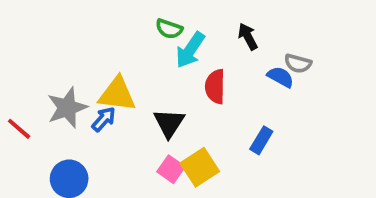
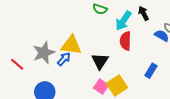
cyan arrow: (190, 50) -> (123, 21), moved

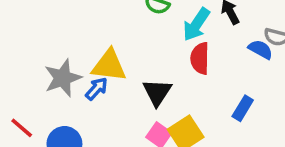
red line: (17, 64) -> (22, 128), moved

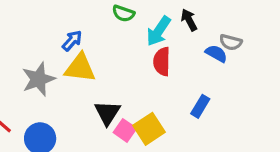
blue arrow: (97, 89) -> (72, 41), moved
black triangle: (157, 92) -> (107, 113), moved

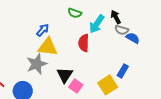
gray semicircle: (231, 42) -> (122, 30), moved
red semicircle: (162, 62) -> (84, 43), moved
gray star: (38, 79) -> (37, 64), moved
yellow square: (149, 129) -> (108, 85), moved

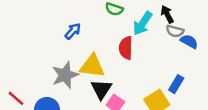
yellow triangle: (48, 47) -> (92, 66), moved

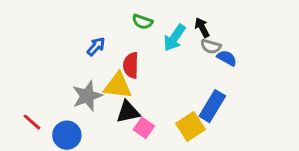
red semicircle: (126, 48) -> (131, 65), moved
blue rectangle: (176, 84) -> (212, 106), size x1.5
black triangle: (101, 89) -> (128, 112), turned 45

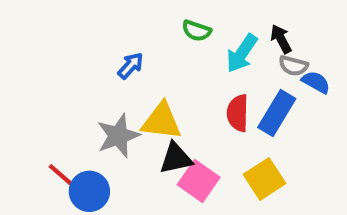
red semicircle: (131, 65) -> (238, 113), moved
blue rectangle: (212, 106) -> (277, 113), moved
red line: (32, 122) -> (61, 175), moved
pink square: (144, 128) -> (199, 181), size x1.4

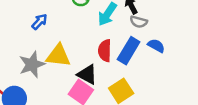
blue semicircle: (316, 82) -> (156, 46), moved
black triangle: (176, 158) -> (87, 74), moved, turned 40

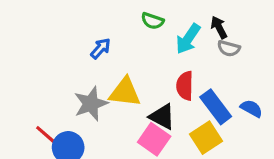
blue semicircle: (156, 46) -> (251, 108), moved
blue rectangle: (129, 51) -> (216, 107), moved, turned -68

